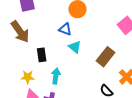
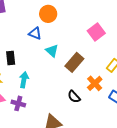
cyan triangle: (75, 47) -> (52, 51), moved

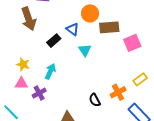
black rectangle: (11, 58) -> (54, 41), moved, turned 40
brown rectangle: (74, 62) -> (109, 27), moved, turned 30
purple cross: (18, 103) -> (39, 93), turned 32

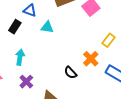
cyan triangle: (85, 50) -> (47, 27), turned -32
purple cross: (39, 93) -> (26, 82), moved

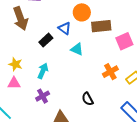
orange cross: (91, 59) -> (110, 72), moved

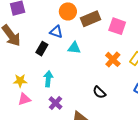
pink square: (124, 41) -> (117, 26), turned -30

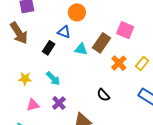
brown rectangle: (90, 19) -> (101, 43), moved, turned -36
cyan arrow: (48, 79) -> (53, 78), turned 126
pink triangle: (24, 99) -> (33, 105), moved

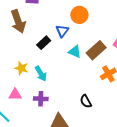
blue triangle: (64, 32) -> (62, 31), turned 32
yellow star: (25, 79) -> (21, 68), moved
purple cross: (59, 103) -> (41, 99), turned 32

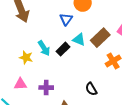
black rectangle: (44, 43) -> (63, 49), moved
cyan arrow: (41, 74) -> (44, 48), moved

